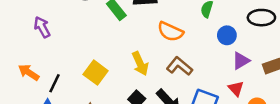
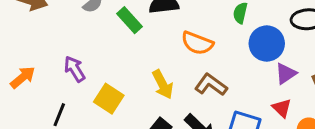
purple arrow: (42, 27) -> (75, 69), moved
blue circle: (227, 35) -> (267, 44), size x1.5
orange arrow: (29, 72) -> (23, 77), moved, turned 110

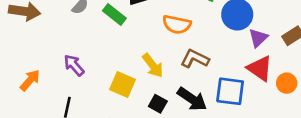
yellow square: (109, 99) -> (123, 85), moved
red triangle: (282, 108) -> (260, 68), size x1.5

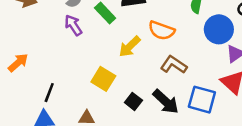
purple arrow: (74, 65) -> (73, 25), moved
yellow arrow: (153, 66) -> (130, 46), moved, turned 75

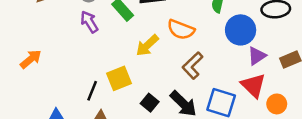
brown L-shape: (174, 65) -> (193, 65), turned -80
yellow square: (103, 79) -> (119, 78), turned 35
black line: (49, 93) -> (92, 91), moved

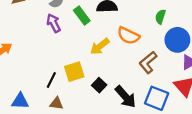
brown L-shape: (193, 65) -> (148, 62), moved
black square: (150, 103) -> (99, 85), moved

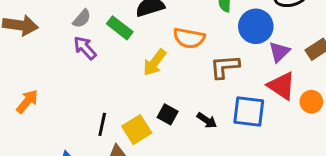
brown L-shape: (148, 62) -> (225, 67), turned 50
yellow square: (74, 72) -> (137, 130), moved
black arrow: (125, 97) -> (207, 120), size x0.6

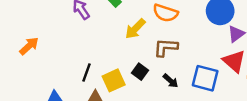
brown L-shape: (225, 67) -> (166, 47), moved

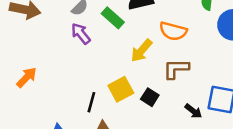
yellow square: (114, 80) -> (121, 89), moved
black arrow: (171, 81) -> (193, 111), moved

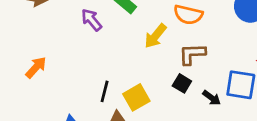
yellow square: (121, 89) -> (136, 97), moved
black square: (150, 97) -> (182, 83), moved

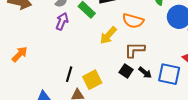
purple arrow: (91, 20) -> (62, 21), turned 60
black arrow: (212, 98) -> (145, 73), moved

